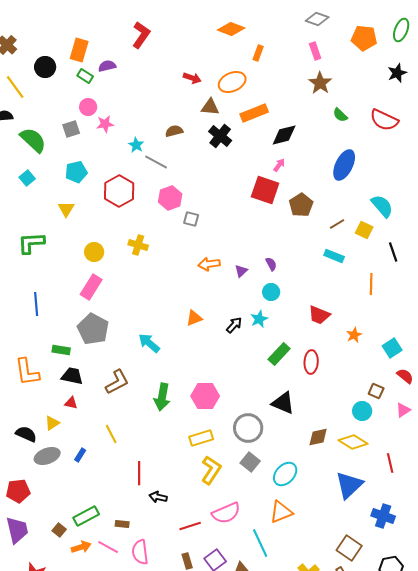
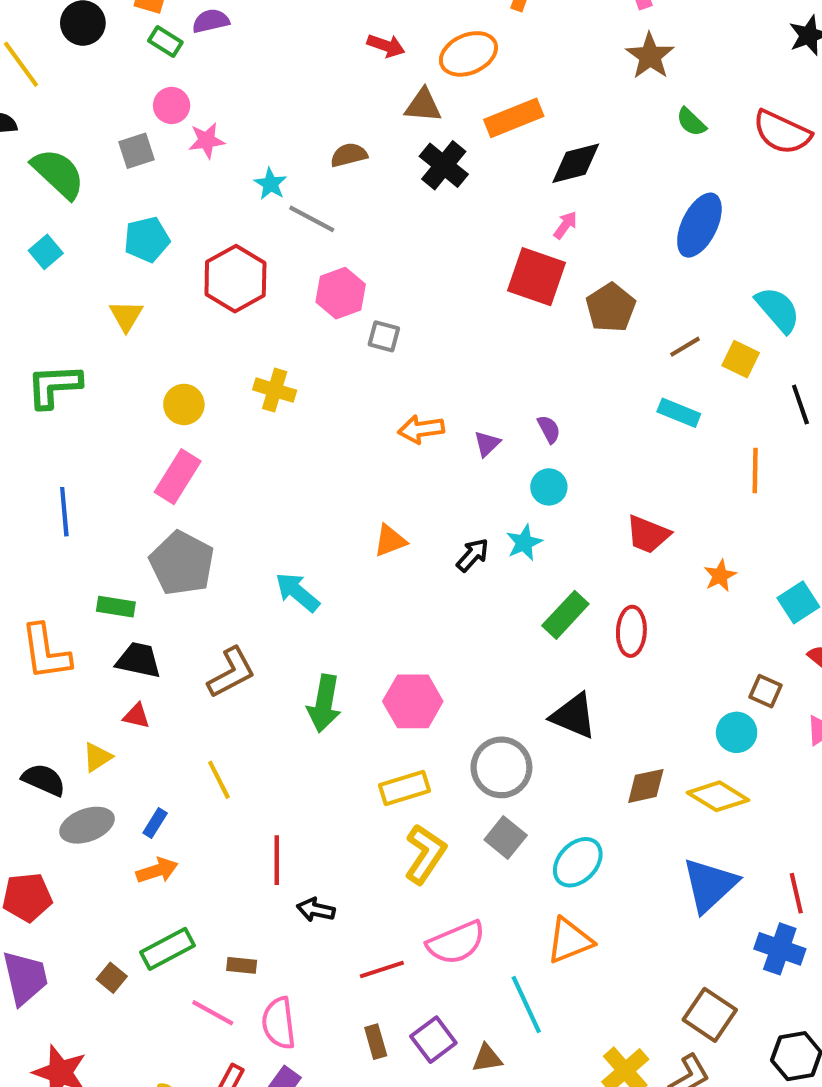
red line: (390, 463) -> (796, 893), moved
orange arrow: (81, 547) -> (157, 871), moved

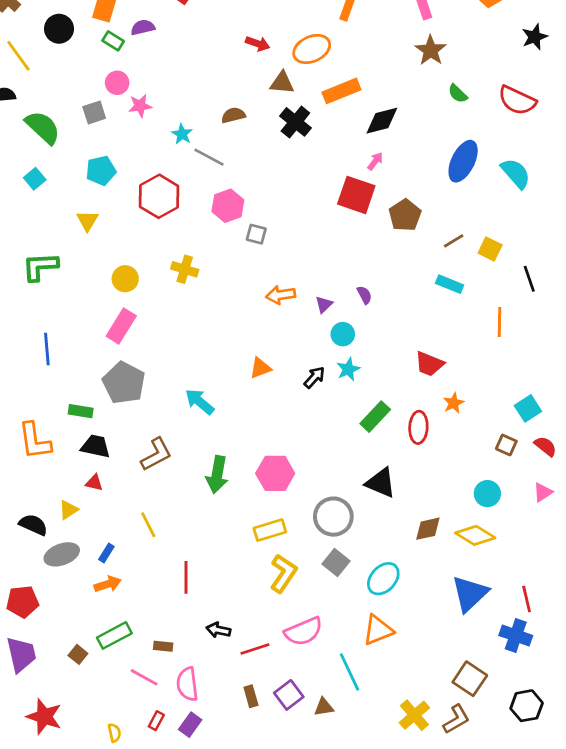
cyan semicircle: (778, 310) -> (516, 173), moved
cyan circle: (549, 487) -> (343, 334), moved
orange star: (720, 576) -> (454, 403), moved
brown square: (765, 691) -> (506, 445), moved
black arrow: (316, 910) -> (218, 630), moved

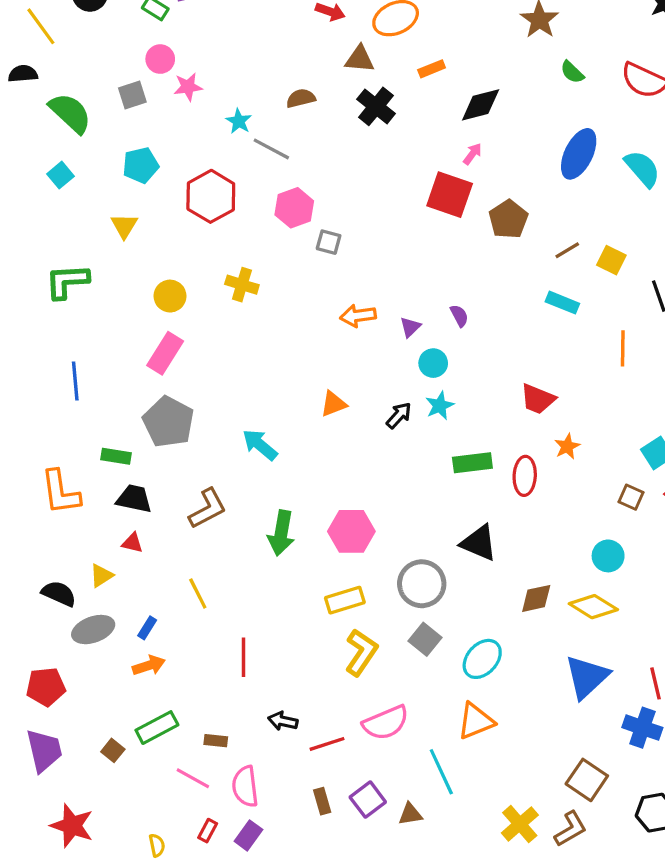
orange rectangle: (341, 91) -> (432, 69), size x0.6
green rectangle: (375, 417) -> (472, 463), turned 40

